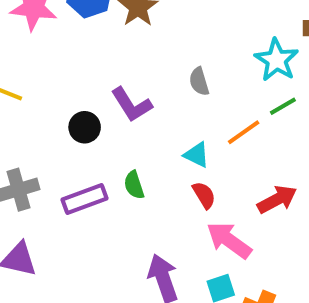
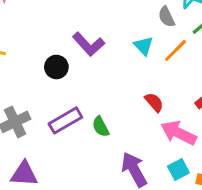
gray semicircle: (199, 81) -> (166, 17), moved
cyan triangle: (197, 155) -> (144, 46), moved, turned 30
green semicircle: (134, 185) -> (101, 127), moved

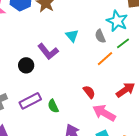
cyan triangle: (144, 46) -> (72, 36), moved

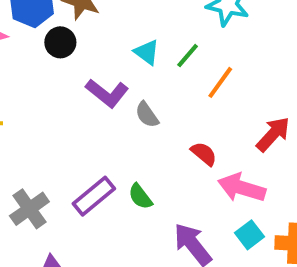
gray semicircle: (100, 36) -> (147, 115), moved
green line: (123, 43) -> (188, 56), moved
black circle: (26, 65) -> (60, 42), moved

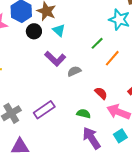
cyan triangle: (147, 52) -> (59, 30), moved
gray semicircle: (147, 115) -> (74, 71), turned 96
green semicircle: (140, 196) -> (84, 114), moved, turned 136

